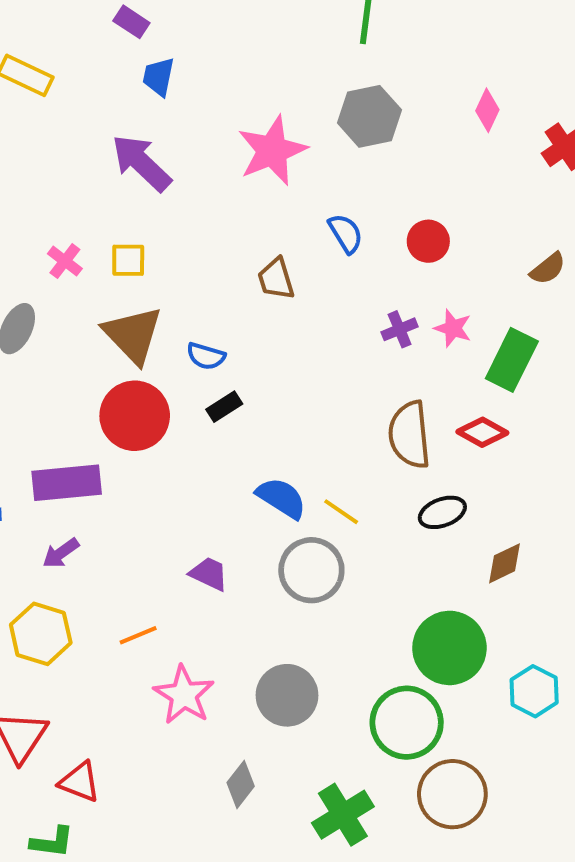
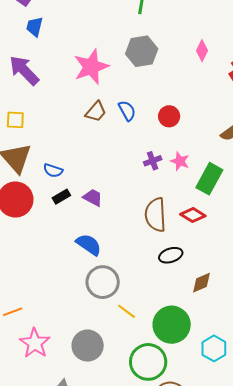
brown trapezoid: (276, 279) -> (96, 112), moved, turned -125
yellow line: (341, 512) -> (127, 311), moved
purple trapezoid: (209, 574) -> (93, 198), moved

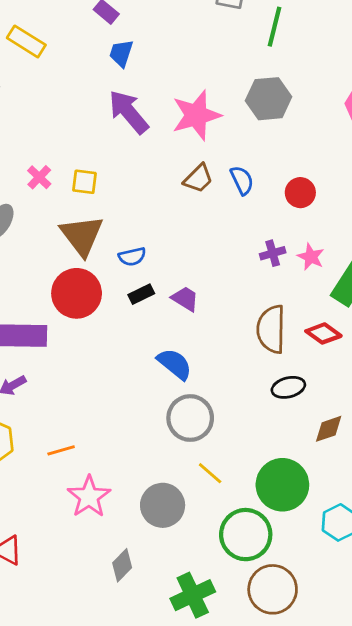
purple arrow: (24, 70) -> (129, 112), moved
blue semicircle: (53, 170) -> (132, 257), turned -36
yellow line: (127, 311) -> (210, 473), moved

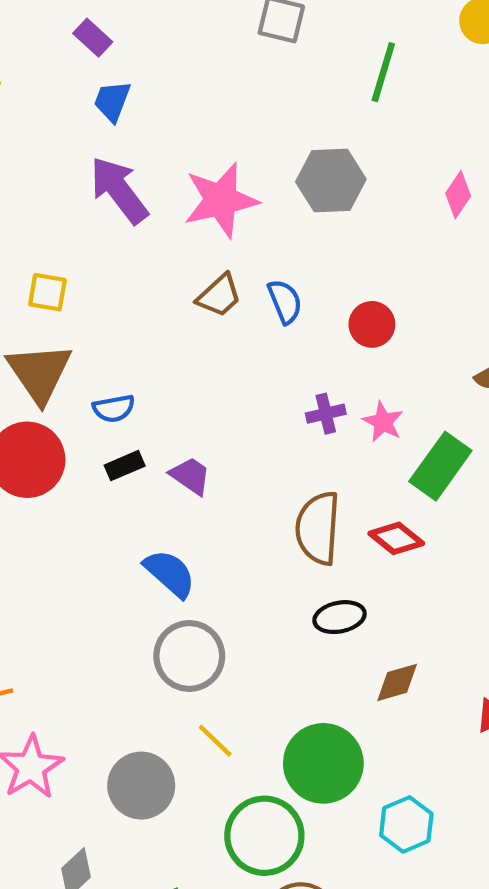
green line: (274, 27) -> (383, 72), moved

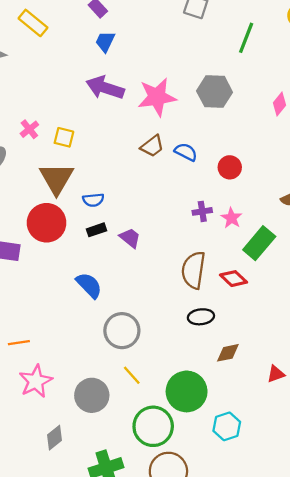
purple arrow: (119, 190) -> (105, 88), turned -39
blue semicircle: (285, 302) -> (186, 152), turned -45
blue semicircle: (170, 573) -> (89, 285), moved

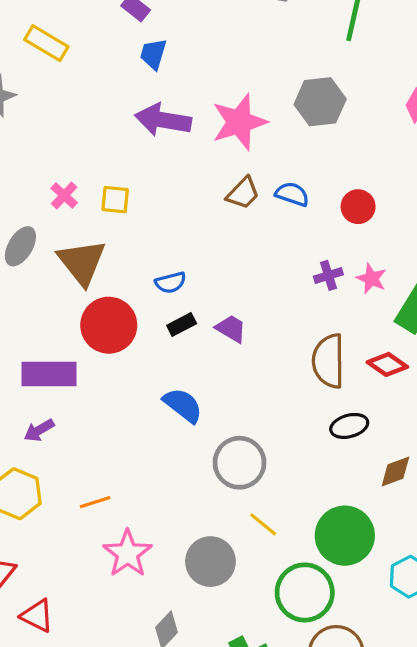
brown triangle: (56, 178) -> (82, 262), moved

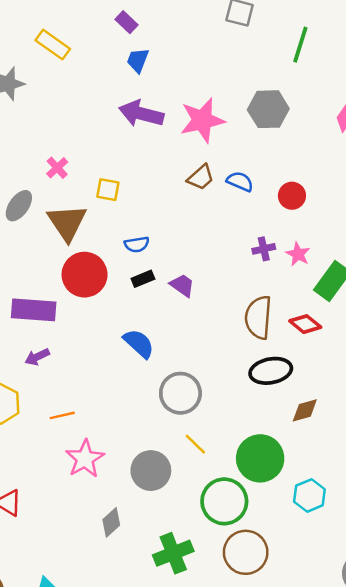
yellow square: (115, 200) -> (108, 190), moved
black ellipse: (349, 426) -> (271, 371), size x1.4
purple arrow: (39, 430) -> (37, 357), moved

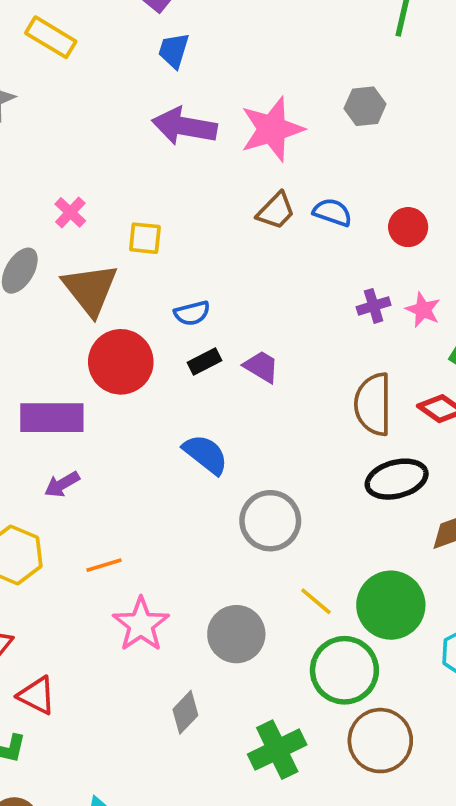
gray hexagon: (268, 109) -> (365, 106), size x0.7
yellow line: (195, 444) -> (316, 601), moved

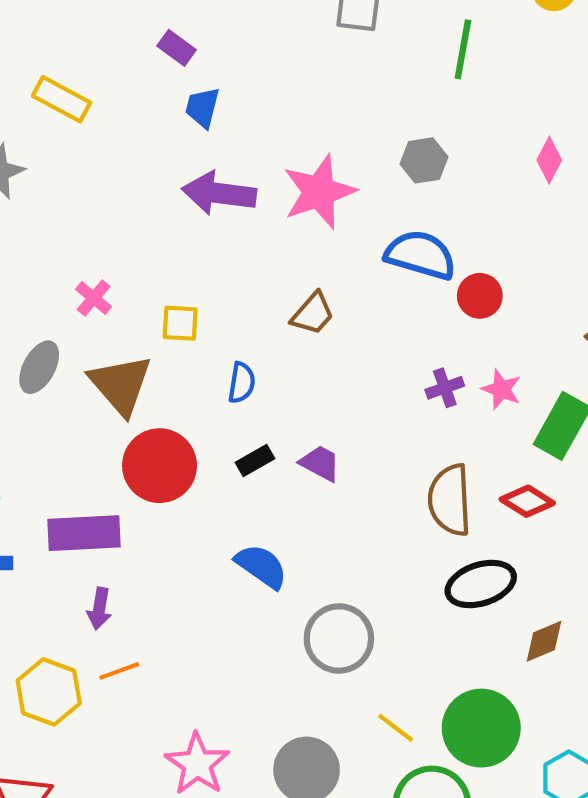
brown trapezoid: (276, 211) -> (313, 314), moved
blue semicircle: (332, 212) -> (421, 255), moved, size x1.6
blue semicircle: (192, 313) -> (242, 383), moved, turned -64
purple arrow: (62, 484) -> (99, 609), turned -48
orange line: (104, 565) -> (119, 671), moved

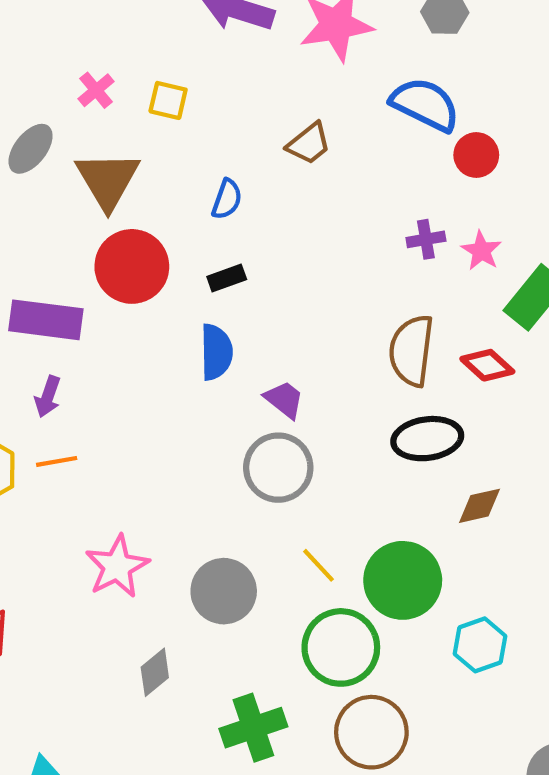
yellow square: (180, 323) -> (168, 100), moved
purple trapezoid: (320, 463) -> (284, 399), moved
blue semicircle: (261, 566) -> (216, 352), moved, turned 44

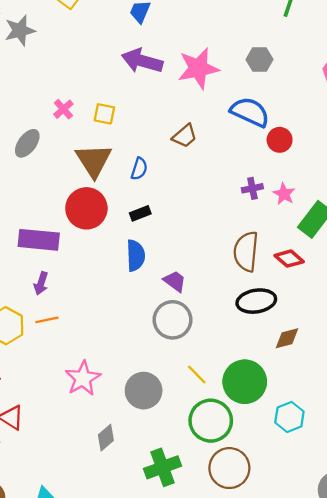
brown triangle: (108, 180) -> (94, 160), moved

